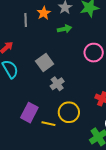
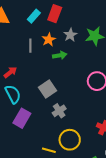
green arrow: (64, 29) -> (60, 55), moved
purple rectangle: (29, 113) -> (22, 118), moved

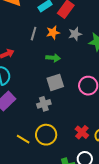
green arrow: (60, 55) -> (53, 58), moved
gray square: (48, 89) -> (55, 82), moved

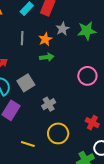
orange star: (53, 32) -> (45, 39), moved
gray square: (55, 82) -> (26, 83), moved
yellow line: (23, 139) -> (28, 144), moved

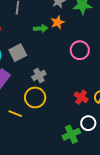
orange star: (45, 39) -> (58, 22), moved
yellow circle: (58, 133) -> (35, 97), moved

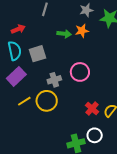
pink circle: (80, 50) -> (80, 72), moved
yellow line: (15, 114) -> (24, 101), moved, turned -64

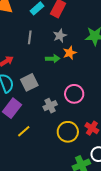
gray star: (86, 10) -> (60, 36), moved
yellow circle: (47, 101) -> (68, 132), moved

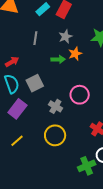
gray cross: (50, 106) -> (55, 106), turned -32
yellow line: (24, 131) -> (17, 141), moved
yellow circle: (68, 132) -> (55, 135), moved

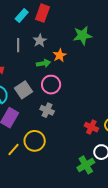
gray star: (65, 37) -> (40, 41), moved
pink circle: (80, 95) -> (51, 85), moved
yellow circle: (55, 135) -> (35, 141), moved

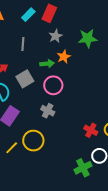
gray star: (40, 41) -> (56, 36), moved
gray square: (23, 90) -> (25, 79), moved

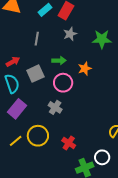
orange star: (64, 57) -> (85, 69), moved
red cross: (91, 130) -> (69, 143), moved

